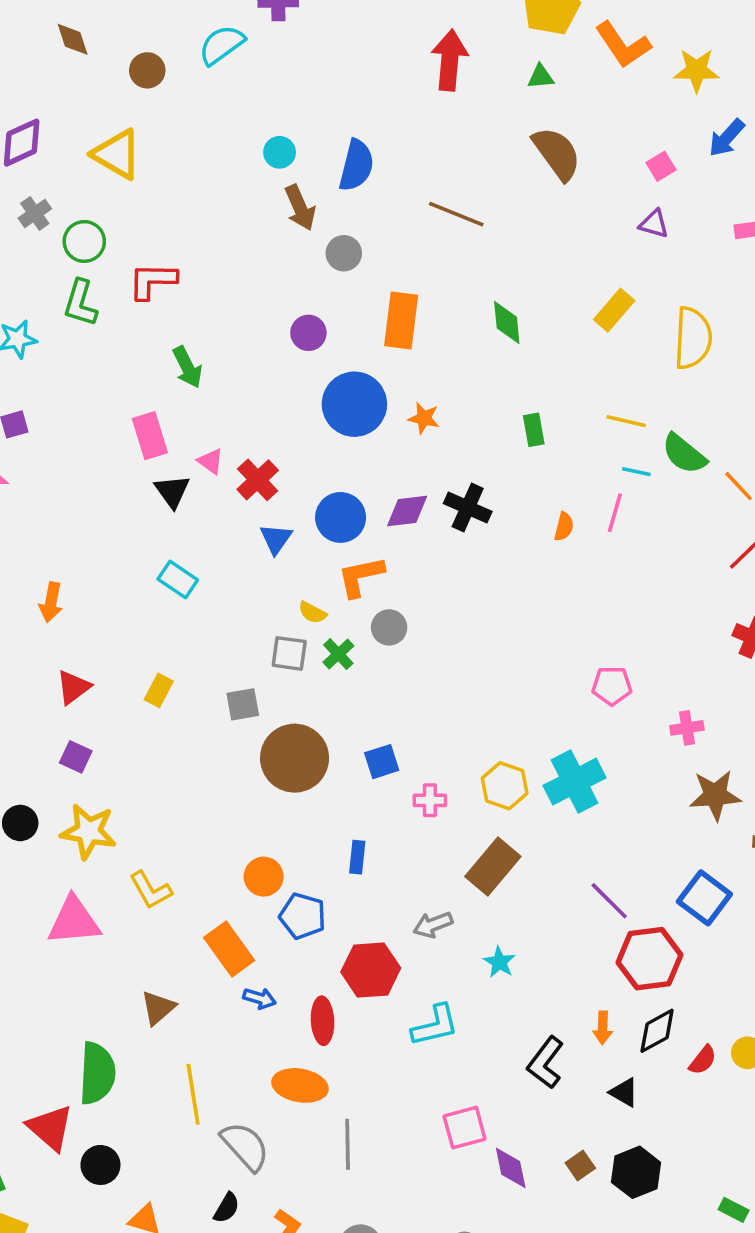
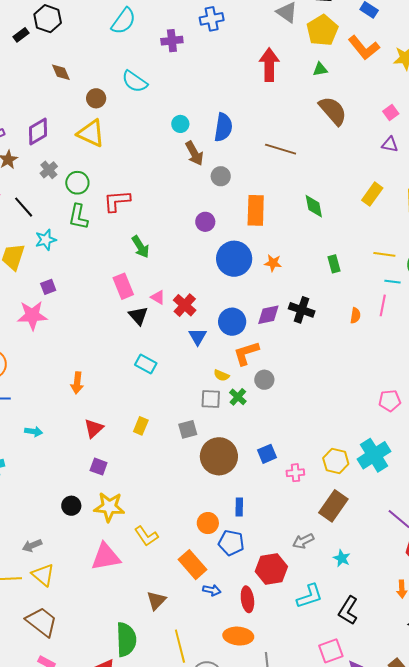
cyan semicircle: (222, 45) -> (135, 81), moved, turned -104
brown circle: (147, 70) -> (96, 98), moved
blue rectangle: (357, 857) -> (239, 507), moved
black L-shape: (545, 1063) -> (348, 610), moved

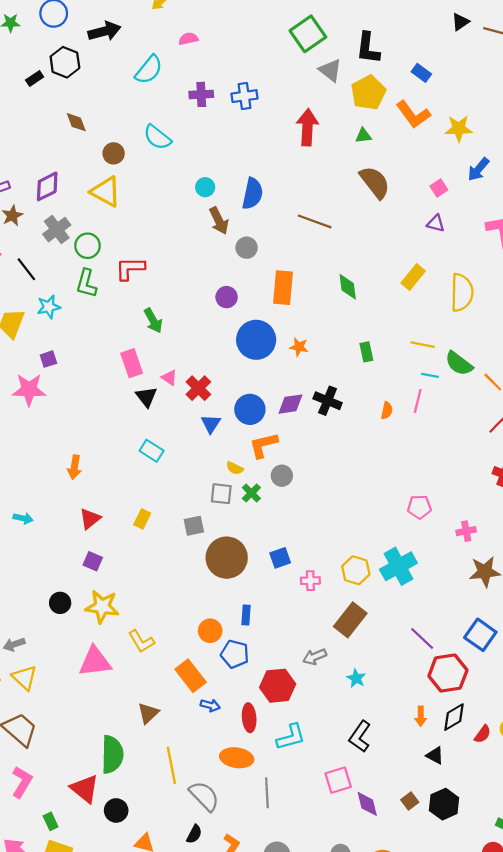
blue cross: (212, 19) -> (244, 96), moved
gray cross: (49, 170) -> (57, 230), size x1.4
cyan L-shape: (310, 596) -> (291, 737), moved

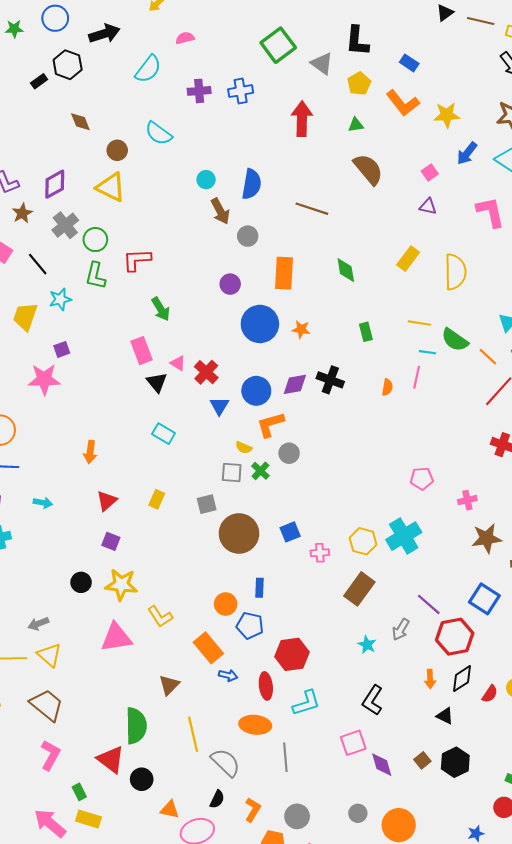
green square: (308, 34) -> (278, 45), moved
yellow pentagon: (368, 93) -> (359, 84), size x0.7
gray arrow: (315, 657) -> (401, 629), moved, turned -35

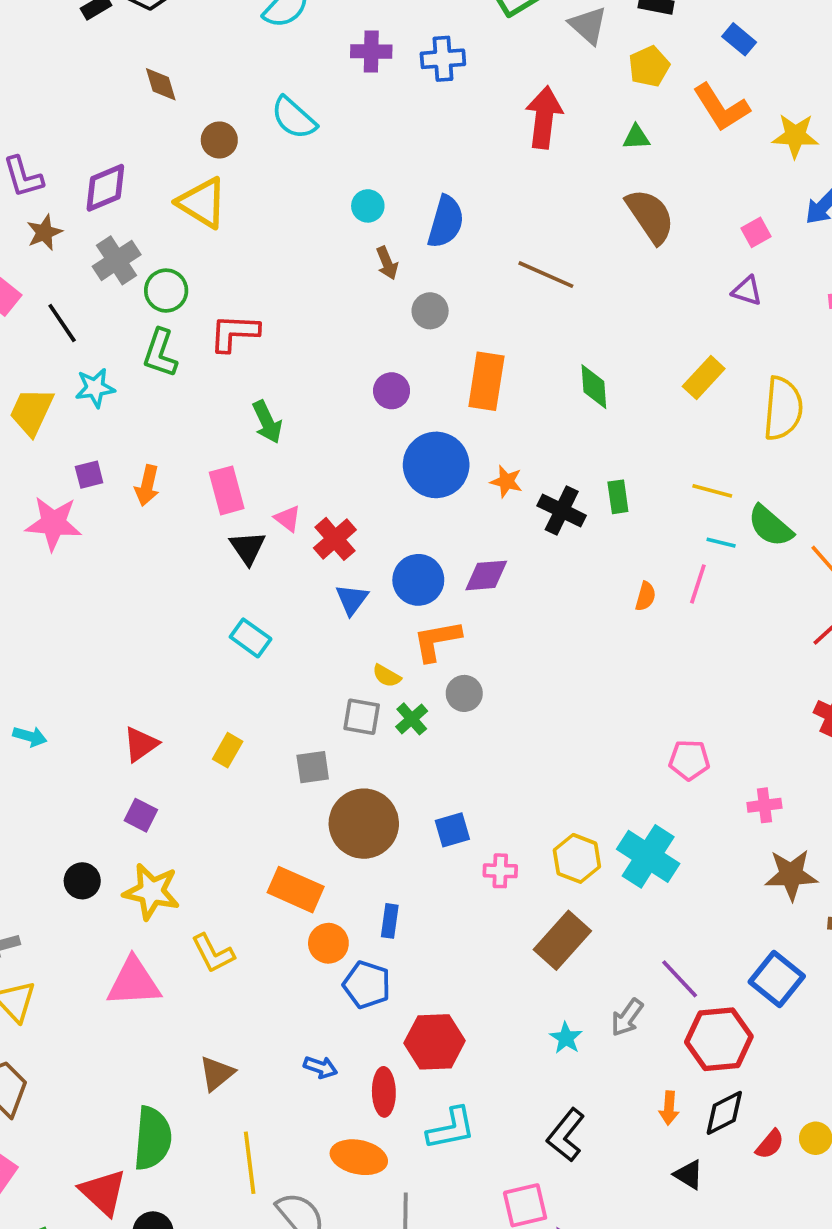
brown arrow: (220, 211) -> (387, 263), size x0.7
black cross: (330, 380) -> (562, 511), moved
orange arrow: (90, 452) -> (147, 486), moved
cyan cross: (404, 536) -> (648, 856), turned -32
orange rectangle: (208, 648) -> (296, 890), moved, turned -32

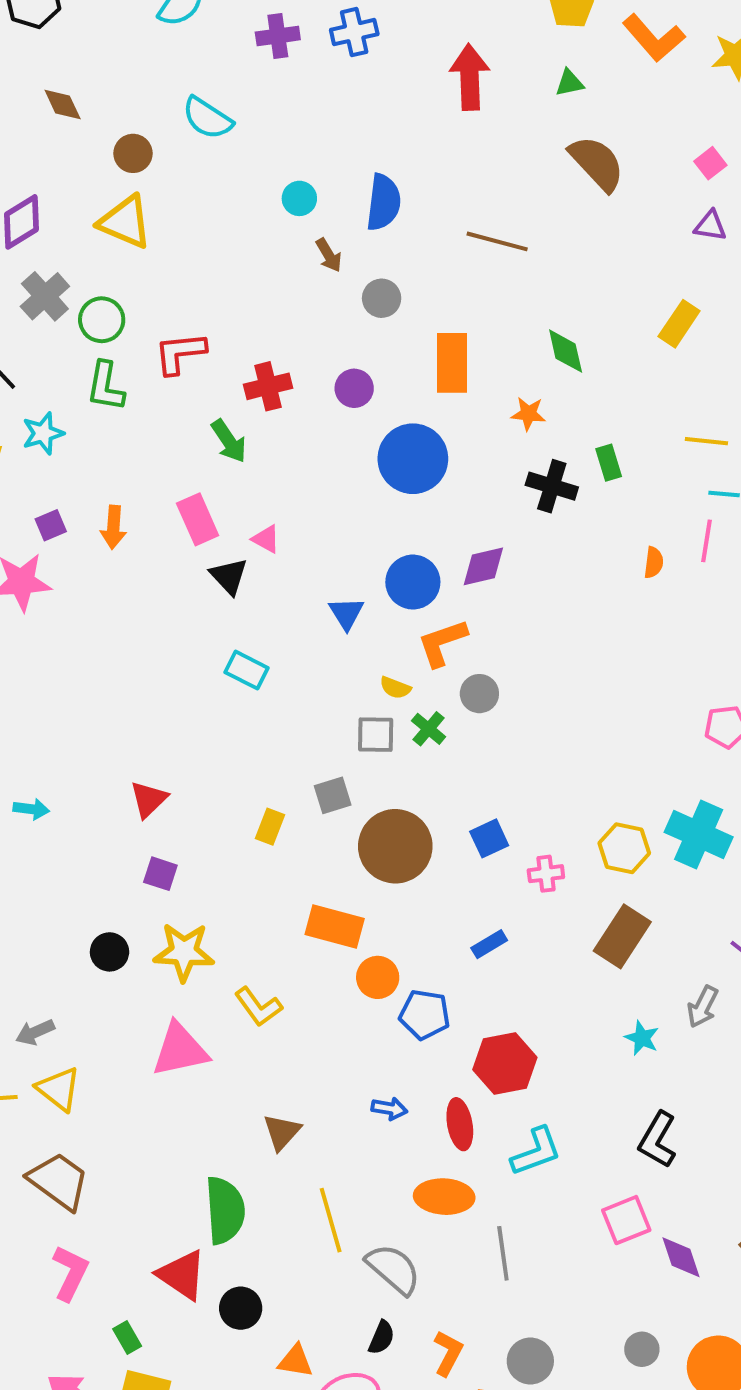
orange star: (506, 481) -> (528, 414), moved
red cross: (335, 539) -> (268, 386), moved, turned 36
yellow rectangle: (228, 750) -> (270, 827), moved
blue rectangle: (390, 921) -> (489, 944), moved, turned 60

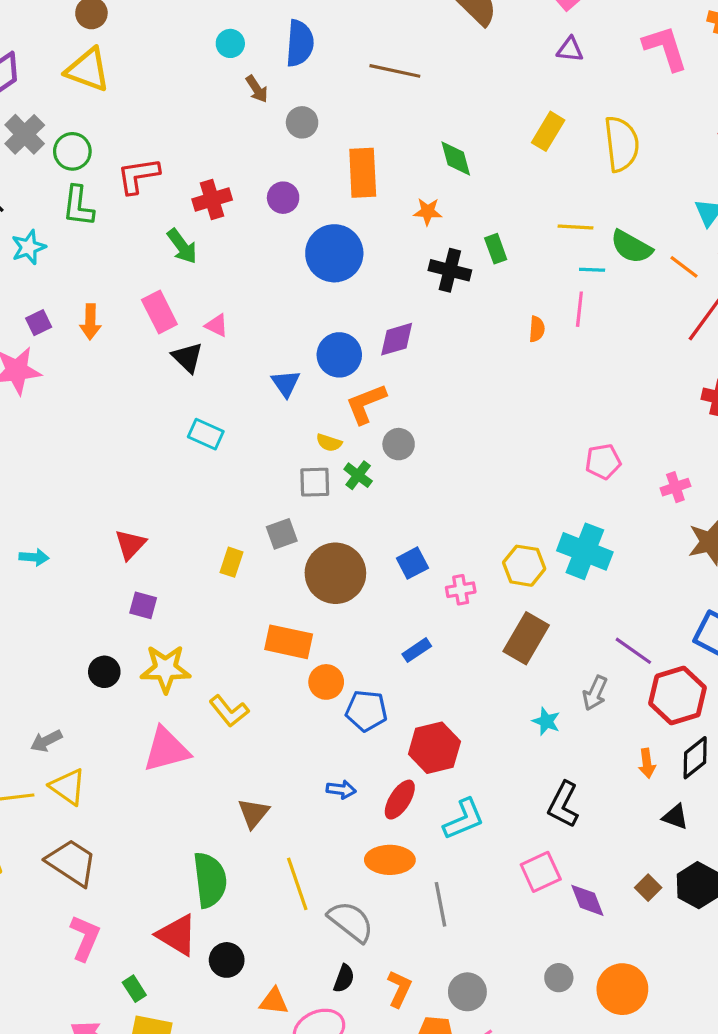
red ellipse: (460, 1124) -> (400, 800), turned 45

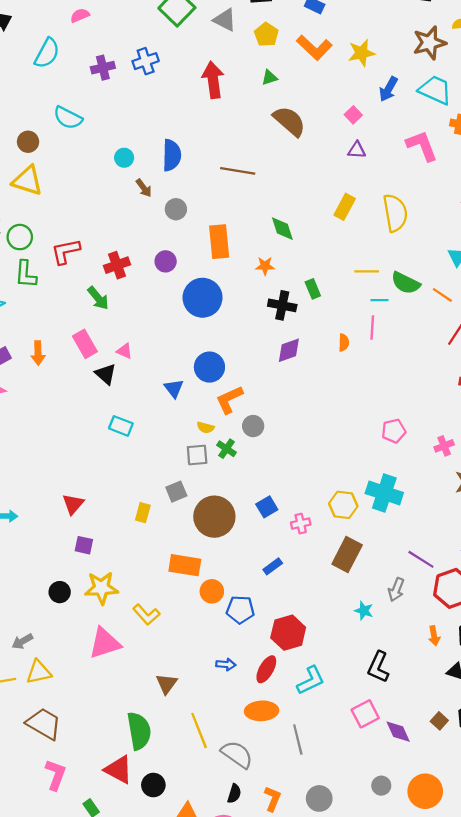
purple diamond: (397, 339) -> (289, 350), moved
yellow triangle: (68, 787) -> (39, 672), turned -44

